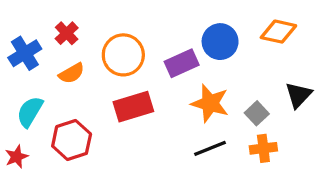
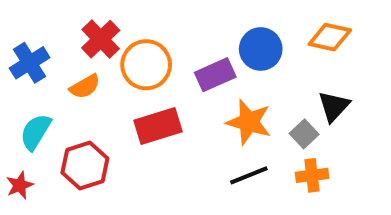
red cross: (67, 33) -> (101, 39), moved, size x1.4
black triangle: (298, 95) -> (334, 106), moved

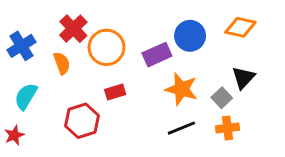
orange semicircle: (85, 87) -> (62, 63), turned -80
red rectangle: (158, 126) -> (115, 92), size x0.6
red hexagon: (85, 166) -> (82, 121), moved

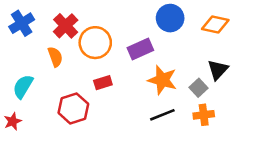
blue circle: (190, 36) -> (170, 18), moved
blue cross: (21, 46) -> (22, 23), moved

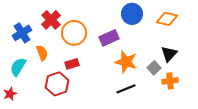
blue cross: (22, 23) -> (22, 33), moved
orange semicircle: (55, 57) -> (42, 53), moved
red rectangle: (103, 83) -> (72, 64), moved
orange cross: (204, 115) -> (170, 81), moved

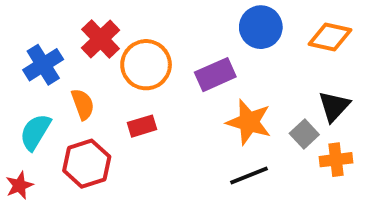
red hexagon: (57, 84) -> (87, 164), moved

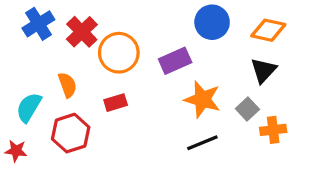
blue cross: (43, 65) -> (38, 24), moved
black triangle: (334, 106) -> (263, 70), moved
red star: (19, 185) -> (16, 151), turned 30

